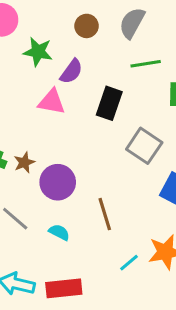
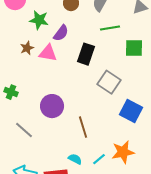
brown star: (24, 162) -> (27, 48), moved
cyan semicircle: (59, 232) -> (75, 159), moved

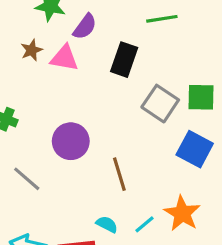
green square: (134, 48) -> (201, 97), moved
orange star: (123, 152) -> (182, 213), turned -30

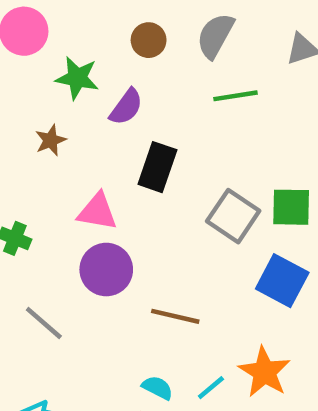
pink triangle: (64, 58) -> (97, 212), moved
black rectangle: (124, 60) -> (157, 167), moved
brown line: (119, 174) -> (175, 316), turned -60

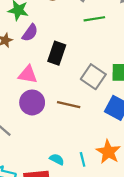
purple semicircle: (126, 107) -> (30, 33), moved
brown line: (175, 316) -> (69, 105), moved
cyan line: (211, 388) -> (83, 159), turned -64

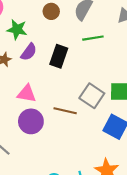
black rectangle: (57, 53) -> (59, 56), moved
brown line: (69, 105) -> (65, 111), moved

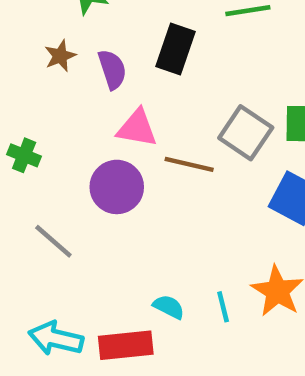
purple semicircle: (29, 52) -> (112, 69), moved, turned -54
pink triangle: (27, 94) -> (137, 128), moved

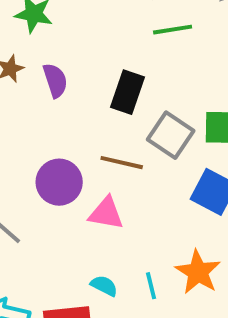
black rectangle: (176, 49) -> (128, 92), moved
pink triangle: (137, 128) -> (106, 213), moved

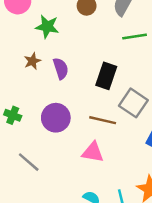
purple circle: (59, 182) -> (56, 118), moved

